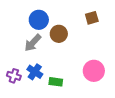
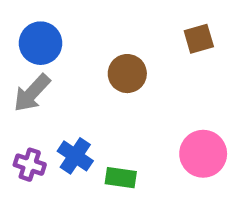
blue circle: (39, 20) -> (41, 43), moved
gray arrow: (33, 43) -> (32, 93), moved

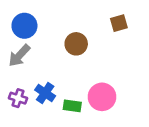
pink circle: (203, 154) -> (102, 97), moved

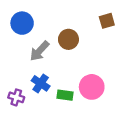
gray arrow: (19, 55) -> (39, 51), moved
purple cross: (18, 98) -> (16, 97), moved

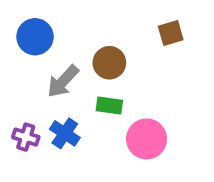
green rectangle: (65, 95) -> (109, 105), moved
purple cross: (16, 97) -> (26, 137), moved

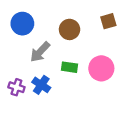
brown circle: (109, 63) -> (70, 29), moved
pink circle: (147, 139) -> (101, 68), moved

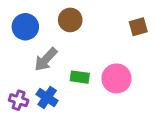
brown square: (108, 21) -> (138, 27), moved
brown circle: (70, 29) -> (70, 20), moved

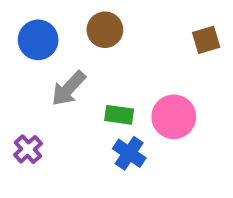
blue cross: (47, 98) -> (129, 153), moved
purple cross: (19, 100) -> (28, 149), turned 30

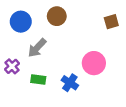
green rectangle: (119, 115) -> (38, 79), moved
purple cross: (28, 149) -> (12, 66), moved

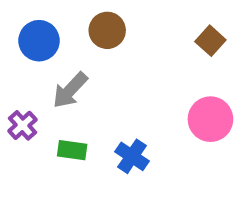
brown square: (111, 22) -> (210, 41), turned -32
pink circle: (94, 63) -> (210, 119), moved

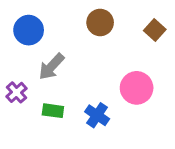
brown circle: (107, 30) -> (100, 22), moved
pink circle: (210, 119) -> (137, 88), moved

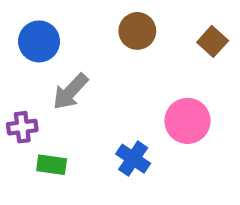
purple cross: (16, 92) -> (22, 127), turned 35
green rectangle: (53, 111) -> (52, 165), moved

